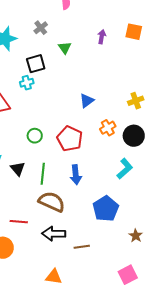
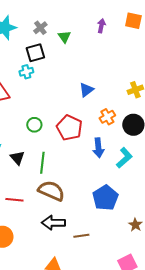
gray cross: (41, 28) -> (40, 28), moved
blue arrow: (76, 175) -> (98, 148), moved
red line: (19, 222) -> (14, 200), moved

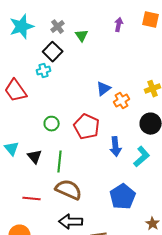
black square: (35, 53) -> (53, 52), turned -30
orange cross: (107, 117) -> (122, 101), moved

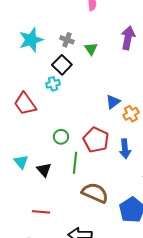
purple arrow: (119, 25) -> (128, 38), size x1.6
gray cross: (58, 27) -> (67, 40), turned -32
blue arrow: (116, 147) -> (125, 149), moved
green line: (60, 162) -> (75, 163), moved
brown semicircle: (69, 190) -> (95, 193), moved

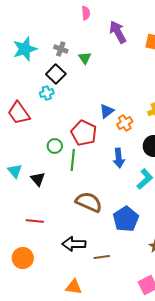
purple arrow: (128, 38) -> (118, 32), moved, turned -40
red pentagon: (96, 140) -> (84, 133), moved
green line: (75, 163) -> (73, 160), moved

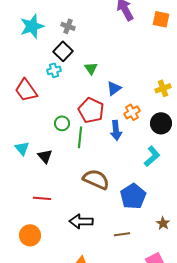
green triangle: (85, 58) -> (91, 68), moved
orange cross: (125, 123) -> (132, 112), moved
blue arrow: (119, 158) -> (116, 130), moved
brown line: (102, 257) -> (122, 234), moved

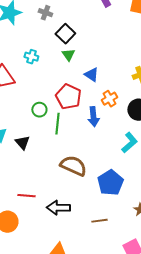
black square: (63, 51) -> (65, 34), moved
cyan cross: (54, 70) -> (31, 57), turned 32
blue triangle: (114, 88) -> (91, 75), turned -49
red line: (42, 198) -> (26, 196), moved

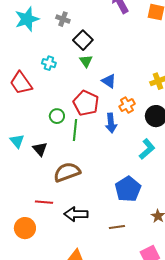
brown semicircle: (73, 166) -> (67, 172), moved, turned -44

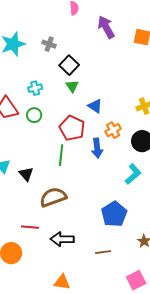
cyan cross: (49, 63) -> (35, 88), turned -32
green circle: (57, 116) -> (34, 115), moved

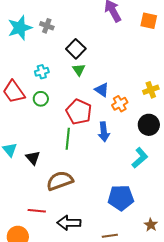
gray cross: (49, 44) -> (47, 26), moved
orange cross: (113, 130) -> (120, 104), moved
blue pentagon: (114, 214) -> (121, 198), turned 30

